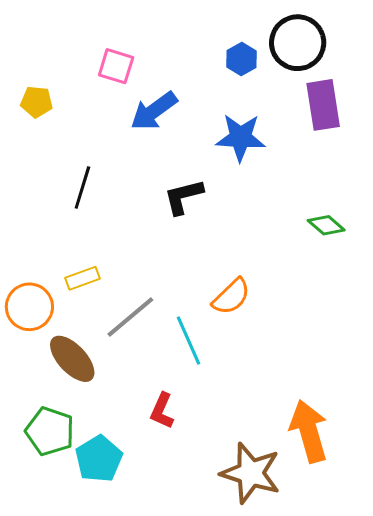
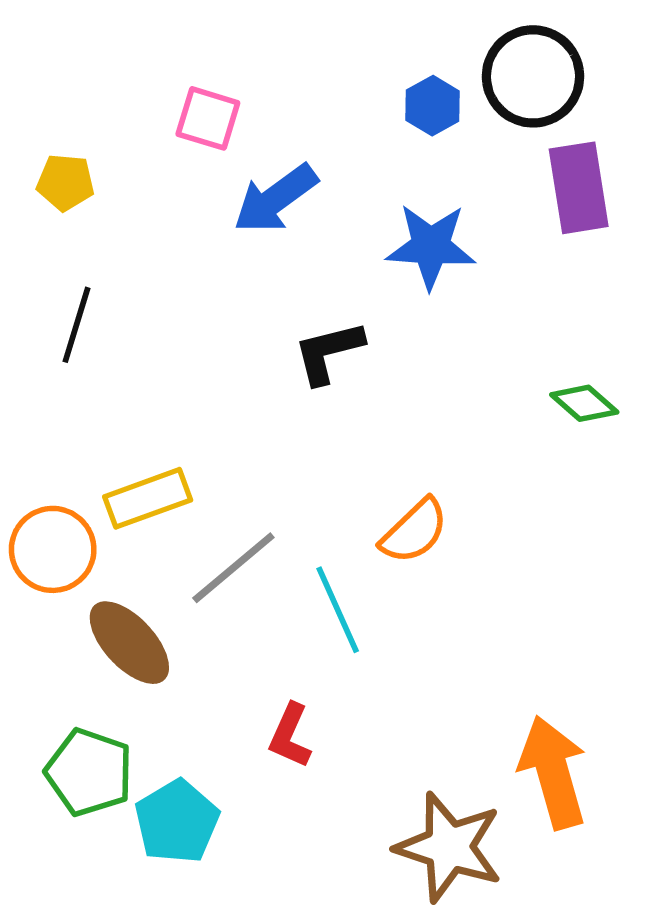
black line: (82, 188) -> (76, 325), moved
yellow rectangle: (82, 278) -> (148, 498), size x1.4

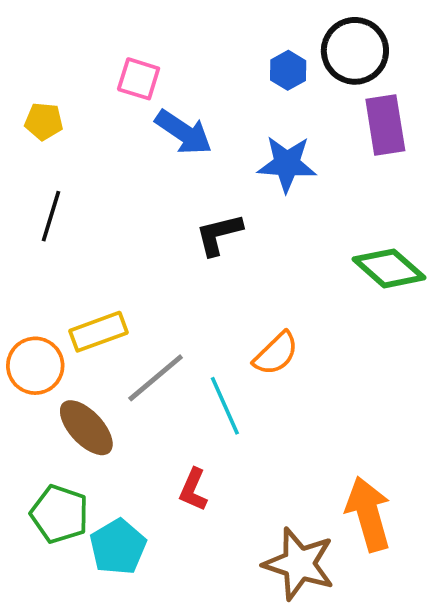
blue arrow: (275, 199) -> (184, 132), turned -110
green diamond: (584, 403) -> (389, 268), size x1.6

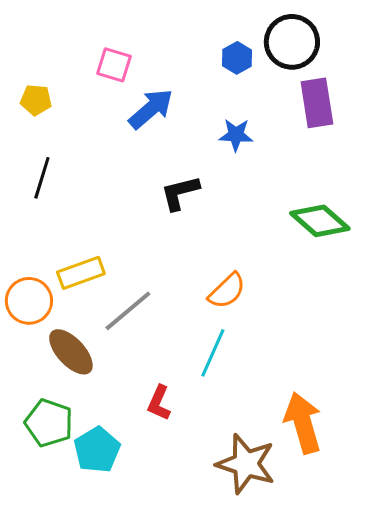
blue arrow: (184, 132) -> (151, 109), turned -75
blue star: (287, 164) -> (236, 135), size x0.7
cyan line: (225, 406) -> (213, 353), moved, turned 48

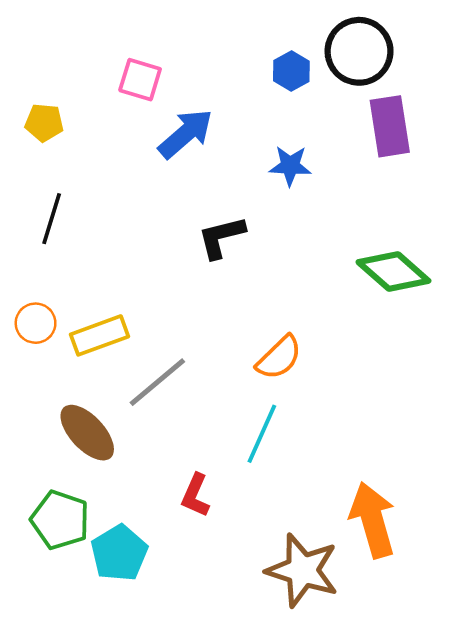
orange circle: (29, 301) -> (36, 323), moved, size x0.7

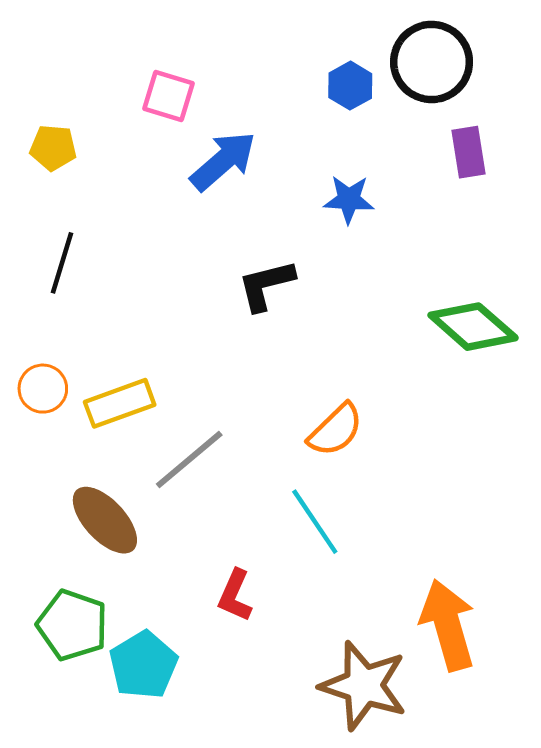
purple rectangle: (390, 126) -> (468, 152), size x0.7
cyan line: (262, 434) -> (315, 522), turned -58

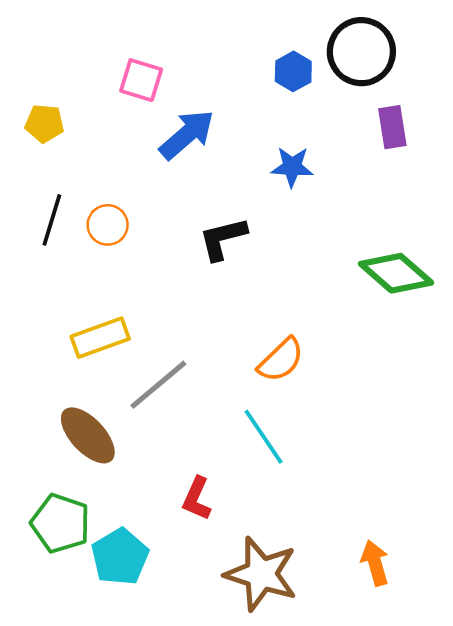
orange circle: (43, 389) -> (108, 225), moved
orange arrow: (448, 625) -> (375, 563), moved, size x0.6
brown star: (364, 686) -> (261, 574), moved

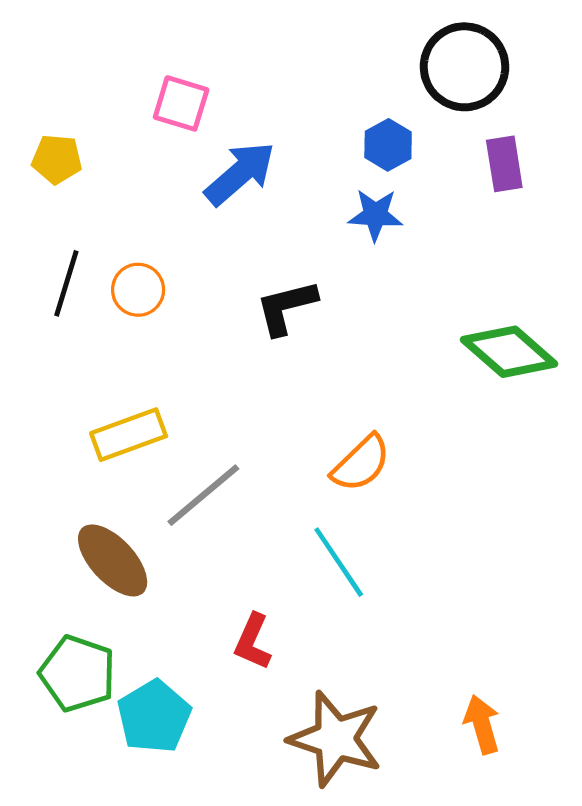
blue hexagon: (293, 71) -> (388, 145), moved

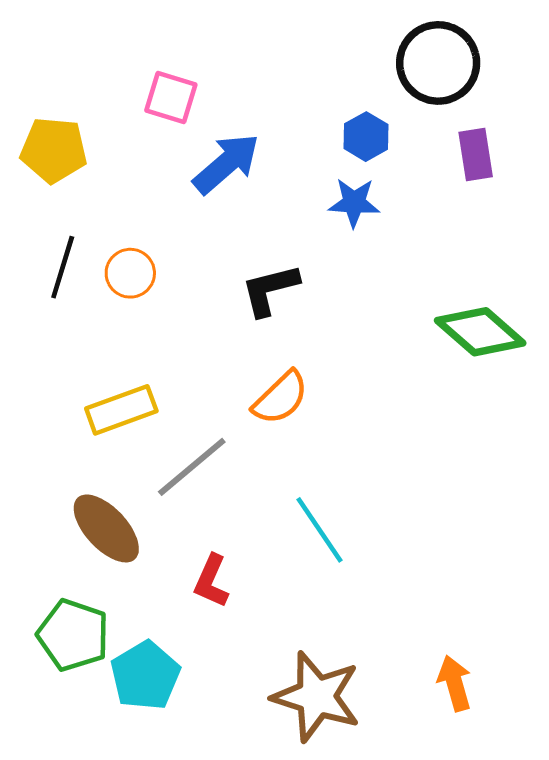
yellow pentagon: (57, 159) -> (54, 150), size x1.4
orange semicircle: (361, 463) -> (280, 398), moved
red L-shape: (253, 642) -> (211, 581), moved

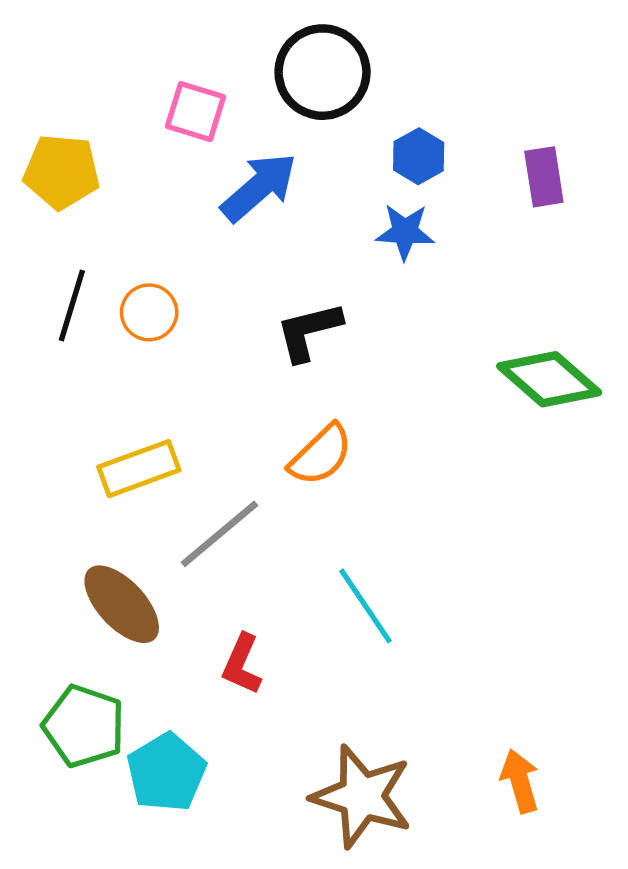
black circle: (438, 63) -> (323, 72), moved

